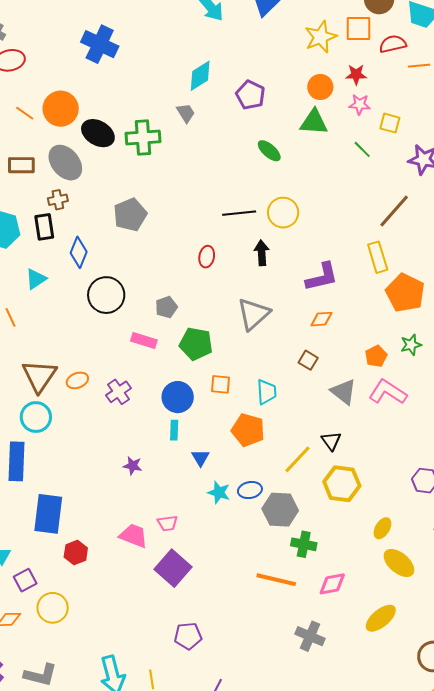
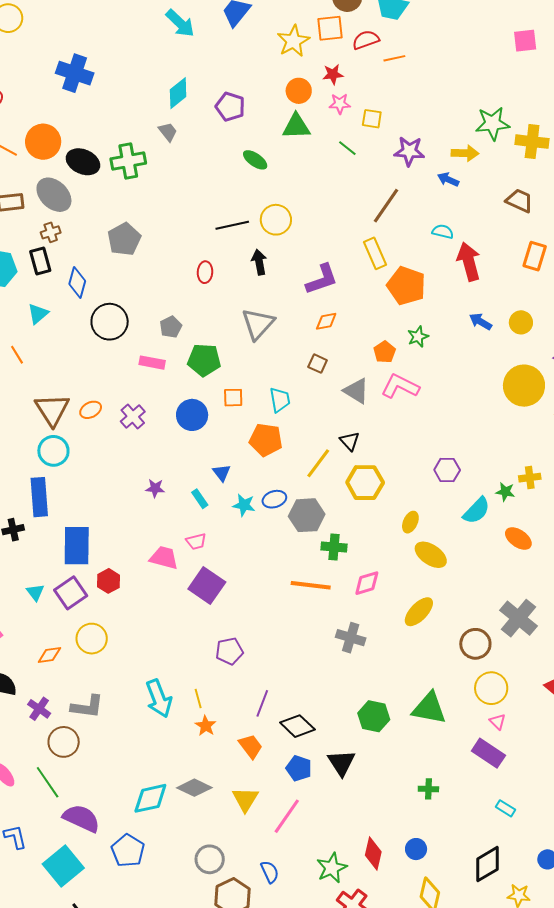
cyan rectangle: (174, 430) -> (200, 499), moved, turned -30
purple square: (25, 580) -> (71, 593), moved, size x1.4

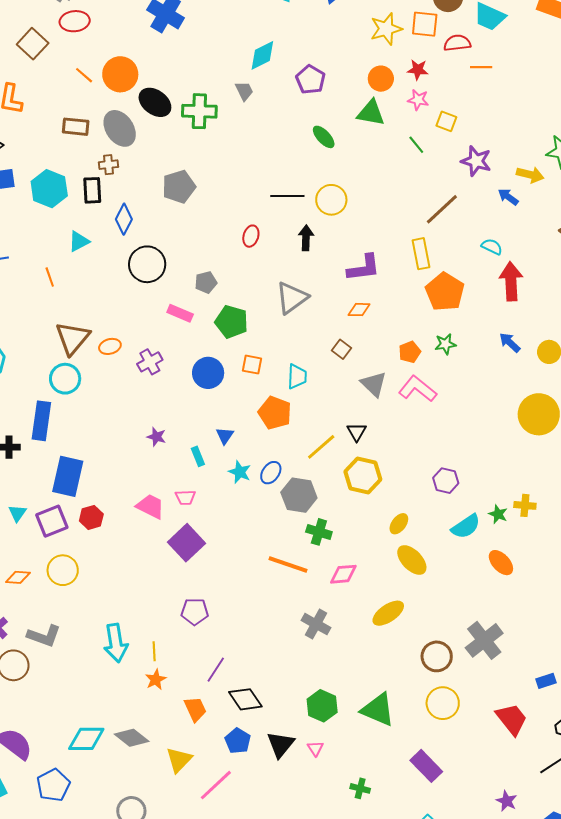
blue ellipse: (274, 499) -> (271, 473), turned -50
pink triangle: (497, 722) -> (315, 748), moved

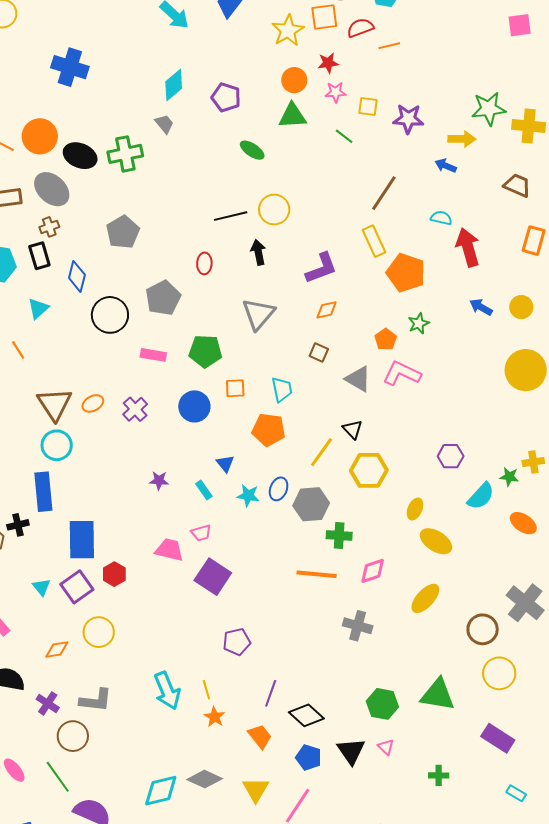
purple star: (476, 161) -> (408, 119), moved
gray pentagon: (206, 282) -> (163, 298), moved, size x1.6

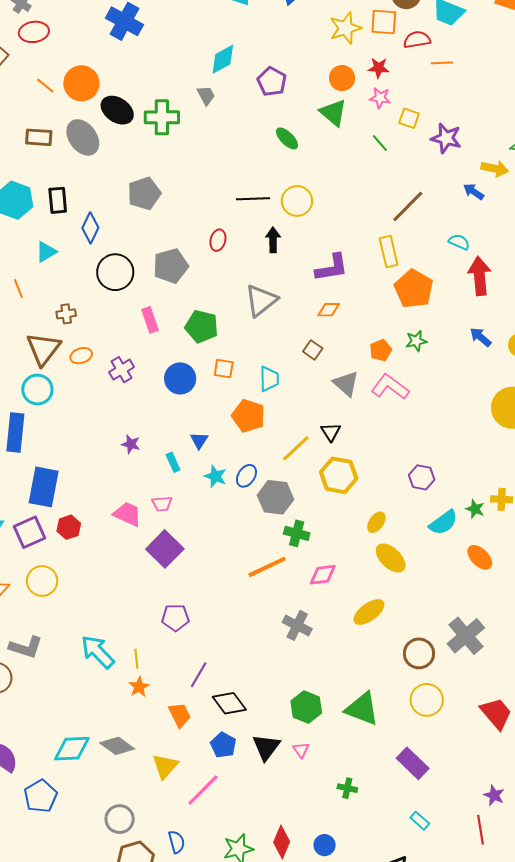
green triangle: (293, 116) -> (333, 113), turned 32
brown cross: (49, 227) -> (66, 314), moved
pink rectangle: (153, 355) -> (150, 320), turned 50
orange line: (317, 574) -> (267, 567), turned -42
cyan arrow: (167, 691) -> (98, 652), turned 147

